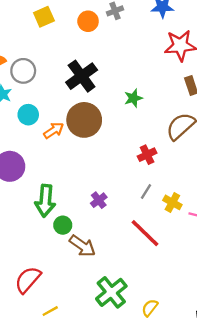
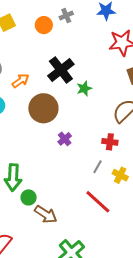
black cross: (82, 76) -> (61, 70), moved
orange arrow: (54, 130) -> (21, 81), moved
red cross: (147, 155) -> (110, 142), moved, turned 35
purple cross: (99, 200) -> (65, 139), moved

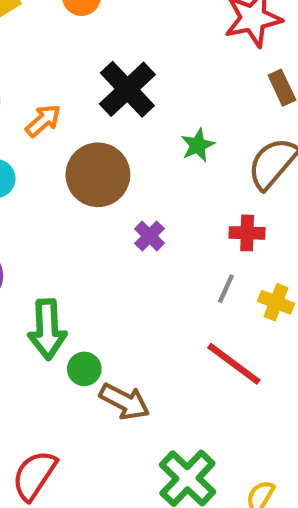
green star: (84, 88) -> (198, 145), moved

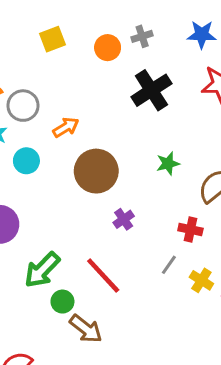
black cross: (127, 89) -> (151, 90), moved
green arrow: (47, 329) -> (42, 270), turned 36
red line: (234, 364) -> (103, 275), moved

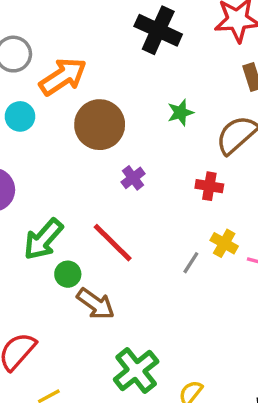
black cross: (151, 90) -> (158, 30), turned -30
orange arrow: (66, 127) -> (63, 77), size x1.6
gray line: (169, 265) -> (191, 263), moved

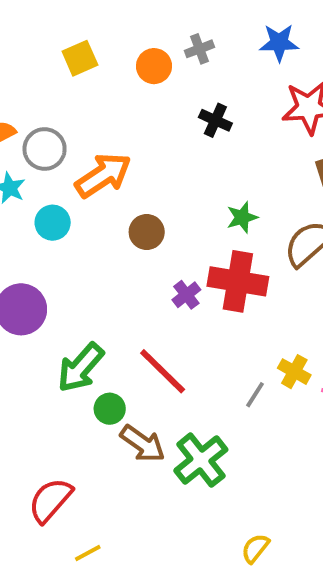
black cross: (158, 30) -> (215, 120), size x0.6
brown circle: (100, 125) -> (147, 232), size x0.6
red cross: (209, 186) -> (238, 281), moved, size x1.8
green cross: (136, 370) -> (201, 460), moved

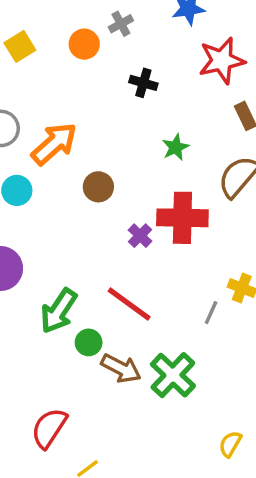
green star: (242, 217) -> (176, 147), moved

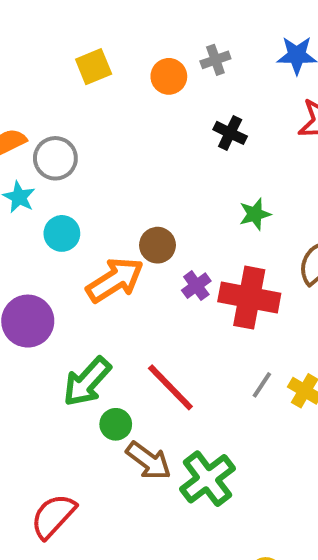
orange arrow: (54, 144) -> (115, 280), moved
purple cross: (140, 236) -> (196, 286), moved
gray line: (211, 313) -> (262, 385), moved

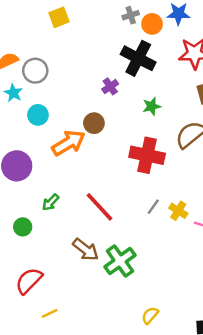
orange circle: (169, 76) -> (152, 24), moved
black cross: (230, 133) -> (138, 58), size x1.8
purple cross: (196, 286) -> (110, 86), moved
green arrow: (87, 382) -> (51, 202), size x0.6
green circle: (116, 424) -> (23, 227), moved

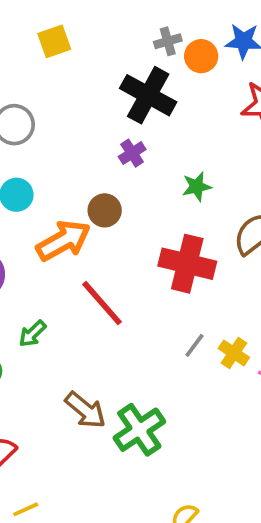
black cross: (138, 58) -> (148, 95), moved
red line: (100, 207) -> (102, 303), moved

